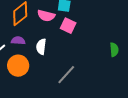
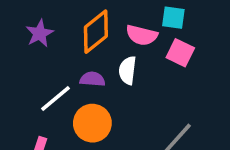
white semicircle: (41, 47) -> (128, 70), moved

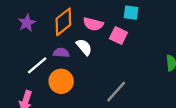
cyan square: (173, 18) -> (131, 13), moved
white semicircle: (128, 70) -> (84, 47), turned 132

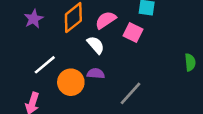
pink semicircle: (93, 24) -> (106, 20), turned 132
purple semicircle: (61, 53) -> (96, 74), moved

